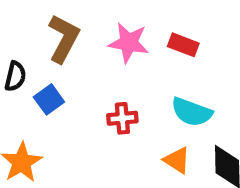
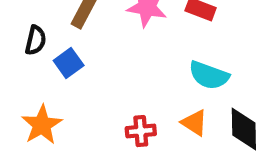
red cross: (122, 118) -> (141, 131), moved

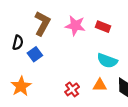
orange triangle: (194, 123) -> (100, 85), turned -32
red cross: (141, 131) -> (72, 89), turned -32

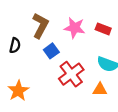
blue square: (35, 54) -> (51, 51), moved
red cross: (72, 89) -> (71, 74), moved, size x1.6

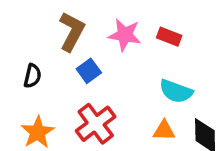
black semicircle: (15, 45) -> (32, 76), moved
red cross: (71, 74) -> (96, 124), moved

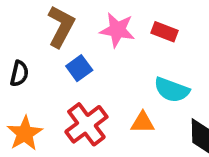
orange triangle: (164, 131) -> (143, 123), moved

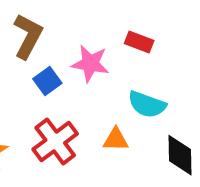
pink star: (117, 30) -> (90, 63), moved

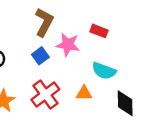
brown L-shape: (28, 36) -> (44, 22), moved

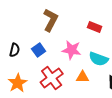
pink star: (68, 45) -> (72, 50), moved
blue square: (40, 56) -> (39, 50), moved

